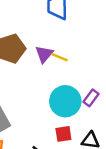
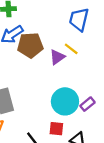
yellow line: (59, 57) -> (71, 49), moved

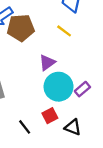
purple triangle: (57, 57) -> (47, 63), moved
red square: (56, 129) -> (50, 116), turned -32

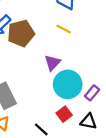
purple rectangle: (82, 89) -> (92, 93), moved

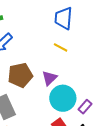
brown pentagon: (21, 33) -> (20, 75), moved

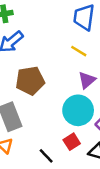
purple triangle: (49, 78) -> (87, 80), moved

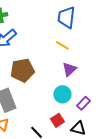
cyan circle: (78, 110) -> (62, 94), size x0.7

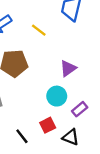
yellow line: (62, 45) -> (39, 30), moved

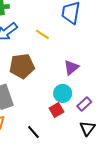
red square: (48, 125) -> (57, 110), moved
black triangle: (71, 137) -> (87, 128), moved, turned 49

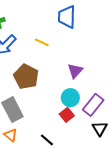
brown pentagon: (22, 66) -> (26, 77), turned -30
purple rectangle: (84, 104) -> (93, 105), size x1.5

